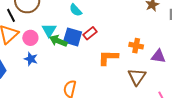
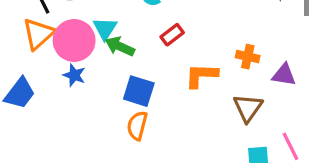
blue square: (73, 37) -> (139, 91), moved
pink circle: (30, 38) -> (74, 40), size x1.6

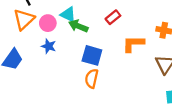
cyan triangle: (105, 28) -> (68, 14), turned -35
pink circle: (74, 40) -> (48, 23), size x0.6

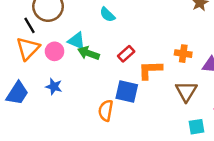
red rectangle: (113, 17) -> (126, 54), moved
blue star: (49, 46) -> (54, 87), moved
blue square: (92, 55) -> (127, 91), moved

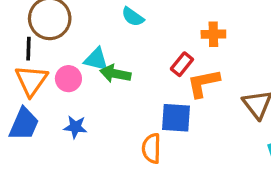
black line: (29, 25) -> (28, 49), turned 42
red rectangle: (126, 54) -> (182, 64), moved
orange cross: (183, 54) -> (213, 34), moved
blue trapezoid: (17, 93) -> (24, 124), moved

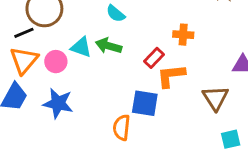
black line: (28, 49) -> (24, 33), turned 60
green arrow: (115, 74) -> (109, 46), moved
blue star: (75, 127) -> (58, 103), size x1.5

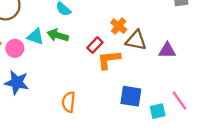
orange cross: (183, 35) -> (119, 26), turned 35
brown triangle: (215, 98) -> (136, 40), moved, turned -45
blue square: (145, 103) -> (131, 96), moved

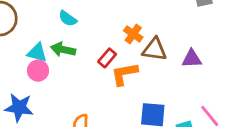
pink circle: (15, 48) -> (38, 71), moved

